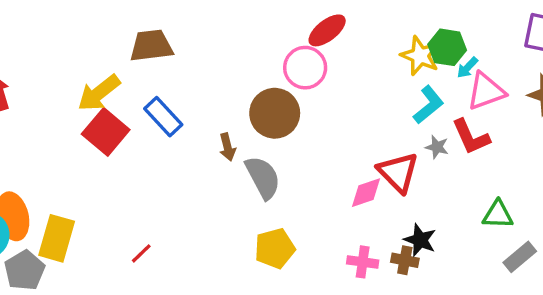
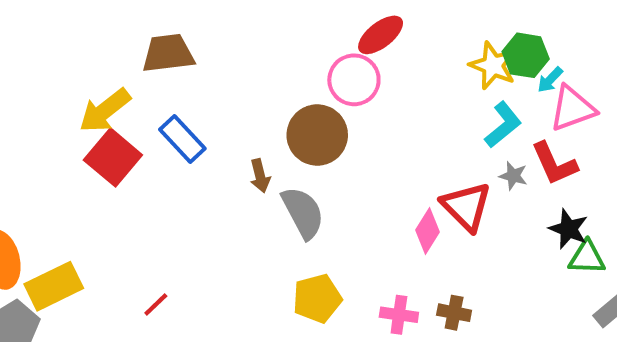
pink diamond: (366, 193) -> (428, 231), turned -39
yellow rectangle: (57, 238) -> (54, 286), turned 48
black star: (420, 240) -> (568, 229), moved
brown cross: (405, 260) -> (454, 313), moved
pink cross: (363, 262) -> (399, 315), moved

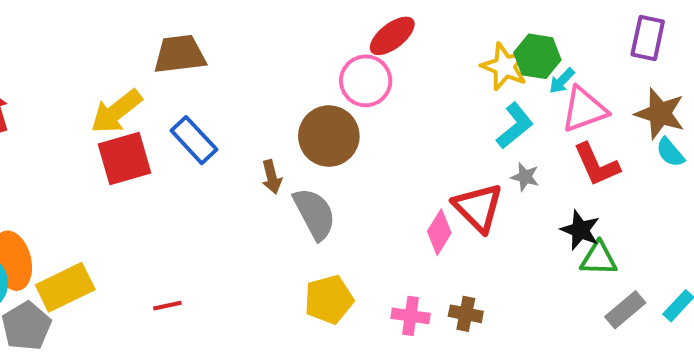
red square: (113, 157) -> (124, 159), turned 34
red L-shape: (554, 164) -> (597, 165), moved
red line: (156, 305) -> (167, 306), turned 32

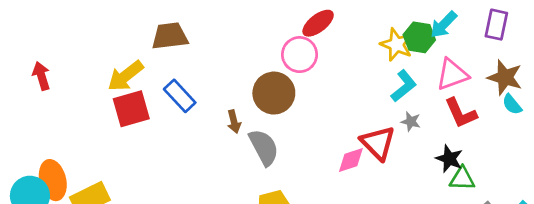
cyan arrow: (562, 81) -> (444, 25), moved, size x1.5
pink diamond: (439, 232) -> (351, 160), turned 40

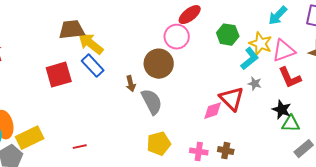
brown trapezoid: (170, 36) -> (72, 30), moved
green hexagon: (419, 37) -> (228, 35), moved
yellow star: (397, 45) -> (261, 44), moved
yellow arrow: (126, 76) -> (91, 44), moved, turned 76

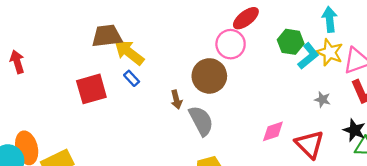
cyan arrow: (278, 16) -> (330, 19), moved, turned 130
cyan L-shape: (250, 59) -> (308, 56), moved
blue rectangle: (93, 66) -> (132, 78), size x0.6
red triangle: (232, 99) -> (310, 144), moved

